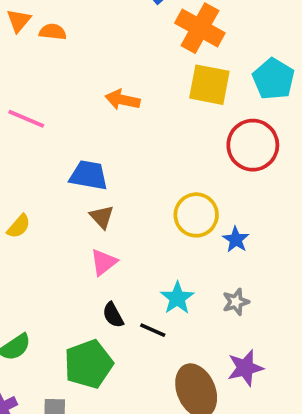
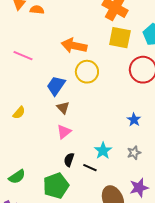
orange arrow: (123, 100) -> (74, 46), size x1.4
blue trapezoid: (89, 175) -> (56, 86), turned -65
yellow circle: (196, 215) -> (87, 72), moved
black semicircle: (113, 315) -> (69, 160), turned 48

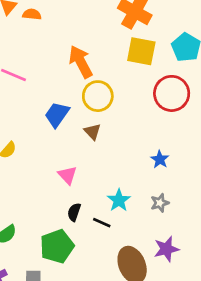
orange arrow: (74, 46) -> (81, 62), turned 50
brown triangle: (63, 108) -> (93, 132), moved
pink triangle: (64, 132) -> (67, 175), turned -35

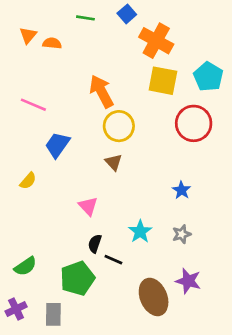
blue trapezoid: (57, 115) -> (57, 145), moved
black line: (102, 223) -> (113, 260), moved
purple star: (166, 249) -> (188, 281), turned 30

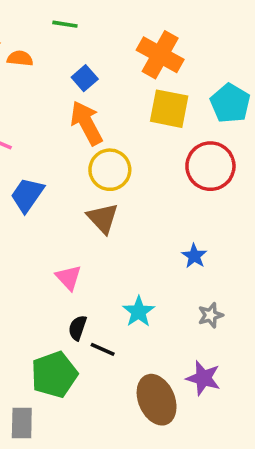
blue square: (127, 14) -> (85, 78), moved
brown triangle: (113, 162) -> (103, 218), size x1.4
gray star: (182, 234) -> (210, 315), moved

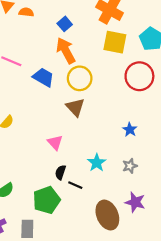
blue trapezoid: (27, 195) -> (43, 77), moved, turned 85
gray star: (210, 315) -> (130, 166), moved

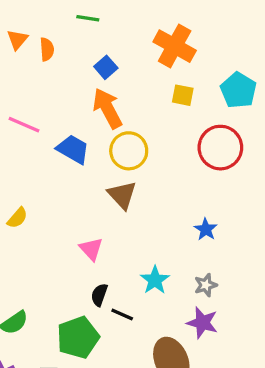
orange semicircle: (26, 12) -> (47, 49), turned 80
yellow square: (115, 42) -> (183, 95), size x0.6
purple star: (135, 202) -> (202, 323), moved

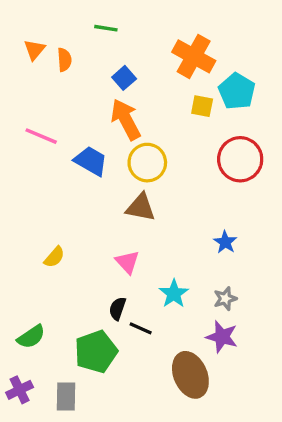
cyan pentagon: (238, 90) -> (237, 91), moved
brown triangle: (122, 195) -> (141, 207), turned -36
yellow semicircle: (17, 218) -> (54, 257), moved
pink triangle: (91, 249) -> (127, 262), moved

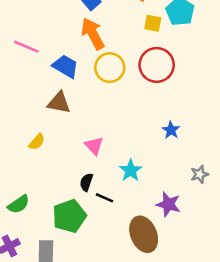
red circle: (240, 159) -> (157, 65), moved
brown triangle: (141, 207) -> (59, 103), moved
gray star: (225, 299) -> (200, 174), moved

